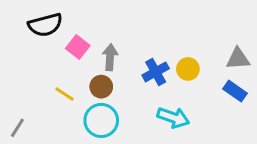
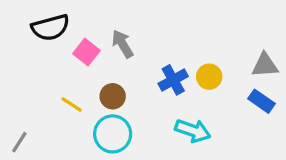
gray arrow: (110, 57) -> (122, 44), moved, turned -35

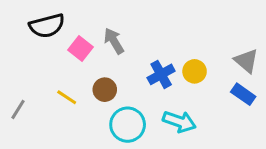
gray triangle: (265, 65) -> (246, 61), turned 44
cyan circle: (113, 134) -> (128, 125), moved
gray line: (19, 142) -> (18, 109), moved

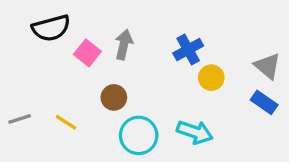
gray arrow: (114, 41) -> (124, 45), turned 44
blue cross: (161, 74) -> (188, 50), moved
yellow line: (67, 97) -> (66, 122), moved
gray line: (18, 109) -> (20, 119), turned 40

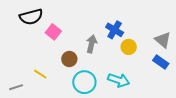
gray arrow: (124, 45) -> (91, 44), moved
blue cross: (188, 50) -> (115, 30), turned -30
gray line: (20, 119) -> (16, 87), moved

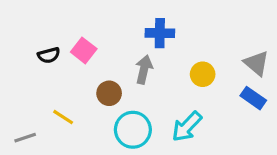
black semicircle: (31, 17) -> (49, 55), moved, size x0.6
blue cross: (115, 30) -> (160, 33), moved, turned -30
cyan arrow: (119, 80) -> (187, 127), turned 115

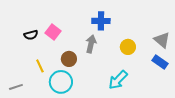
yellow line: (63, 117) -> (40, 66), moved, turned 32
cyan circle: (133, 130) -> (61, 82), moved

